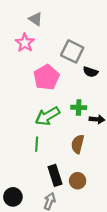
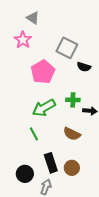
green line: (37, 144) -> (34, 134), turned -32
brown semicircle: (78, 144) -> (72, 134), turned -78
black circle: (13, 197) -> (25, 174), moved

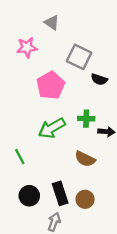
gray triangle: (33, 18) -> (52, 22), moved
pink star: (23, 40) -> (27, 47), turned 30
green line: (34, 134) -> (20, 157), moved
black circle: (25, 174) -> (29, 196), moved

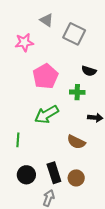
gray square: (79, 57) -> (74, 34), moved
green cross: (86, 119) -> (77, 92), moved
green line: (20, 157) -> (18, 140), turned 32

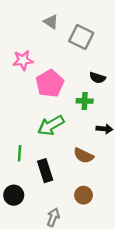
pink star: (24, 42) -> (23, 60), moved
black rectangle: (54, 173) -> (45, 171), moved
black circle: (26, 175) -> (14, 195), moved

